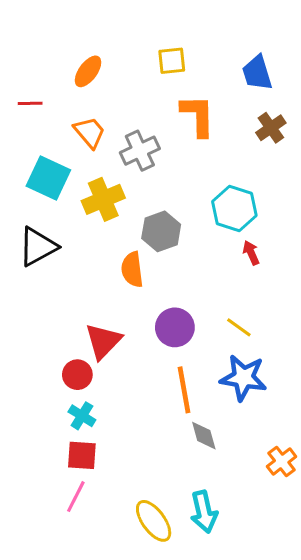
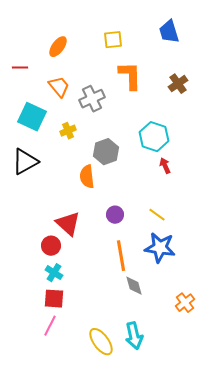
blue trapezoid: (257, 73) -> (169, 32), moved
yellow cross: (103, 199) -> (68, 131), size x0.6
purple circle: (175, 327) -> (115, 215), size x0.7
red triangle: (103, 341) -> (68, 224), turned -32

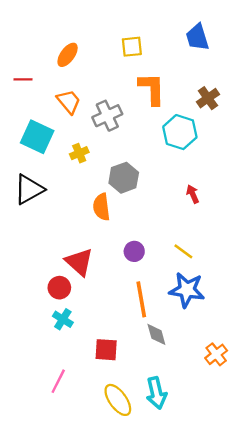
cyan hexagon: (154, 137) -> (180, 132), moved
red square: (54, 299) -> (106, 350), moved

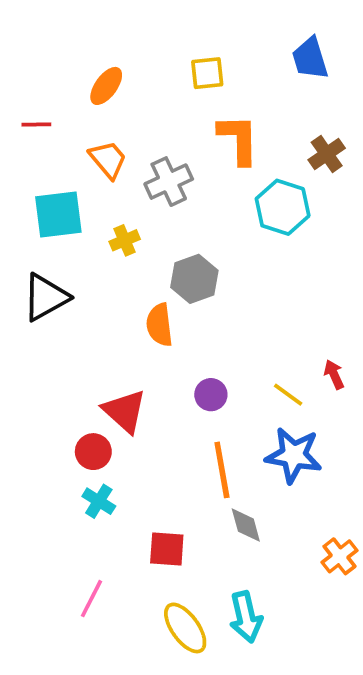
cyan square: (37, 137) -> (58, 215), turned -32
red arrow: (193, 194) -> (334, 374), moved

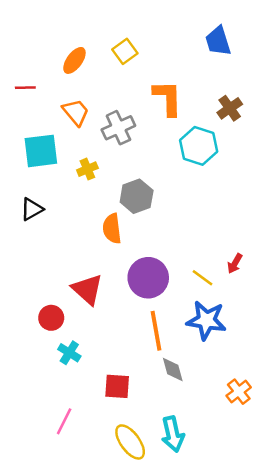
yellow square: (207, 73) -> (125, 51), moved, turned -30
black triangle: (46, 297) -> (32, 209), size x0.7
red arrow: (334, 374) -> (235, 263), turned -126
purple circle: (211, 395) -> (148, 278), size x1.8
red circle: (93, 452) -> (51, 318), moved

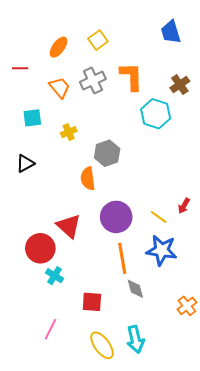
gray cross: (118, 128) -> (93, 80), moved
cyan square: (41, 151) -> (32, 118), size x0.7
red circle: (51, 318) -> (40, 248), size x1.5

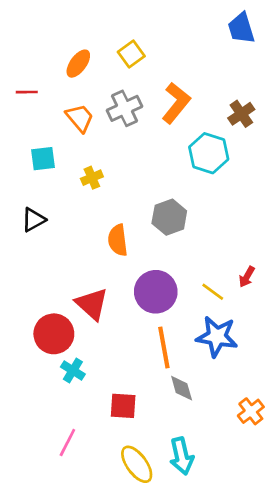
blue trapezoid: (171, 32) -> (241, 28), moved
orange L-shape: (131, 76) -> (176, 103), turned 40
gray hexagon: (107, 153) -> (169, 217), moved

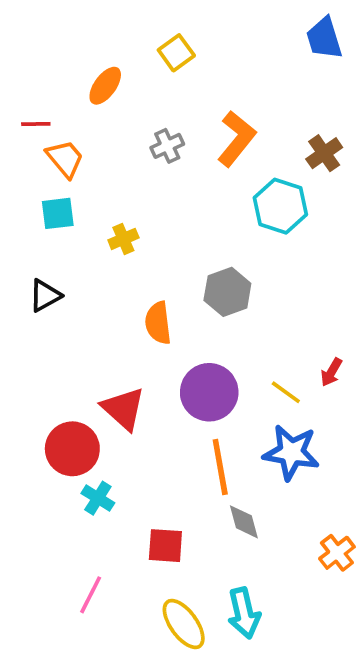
yellow square: (131, 54) -> (176, 53), moved
gray cross: (124, 108) -> (167, 146), size x0.7
orange trapezoid: (80, 118) -> (65, 159), moved

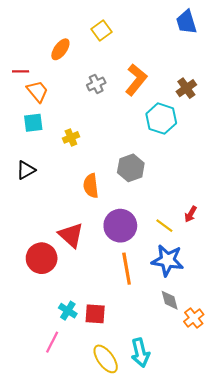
cyan cross: (98, 498) -> (68, 311), moved
gray diamond: (244, 522) -> (170, 300), moved

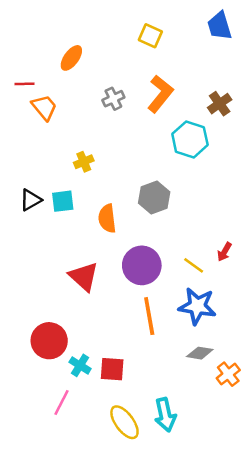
yellow square: (101, 30) -> (150, 36), moved, turned -30
cyan square: (33, 123) -> (63, 201), moved
red circle: (42, 258) -> (49, 341), moved
gray diamond: (170, 300) -> (200, 353), turned -65

